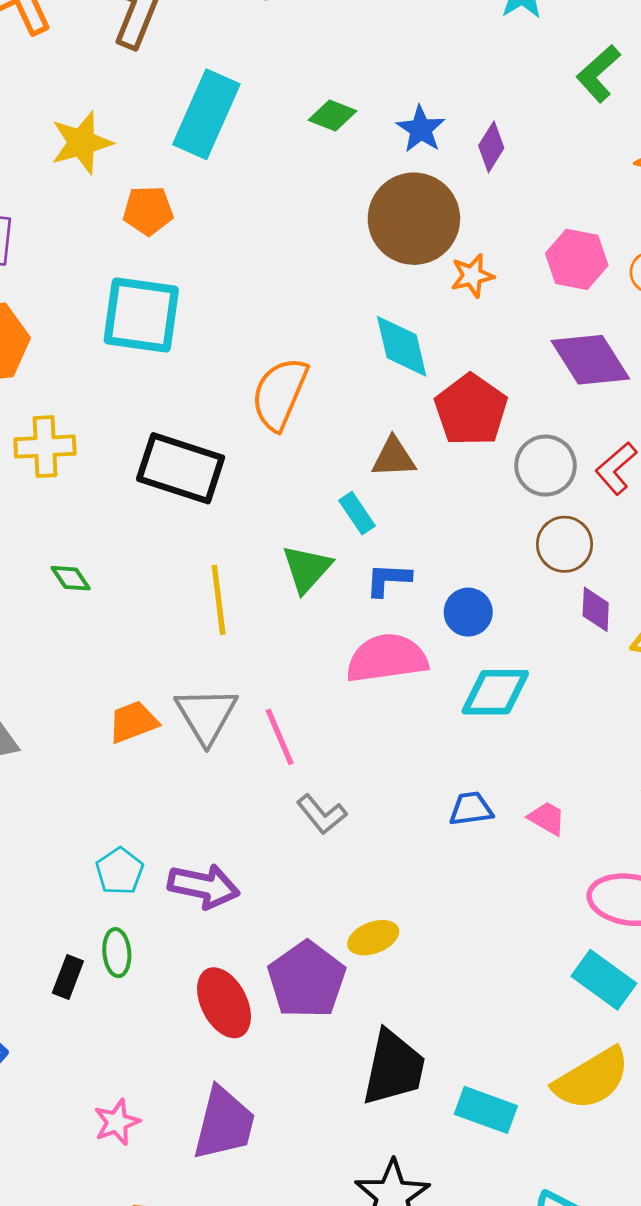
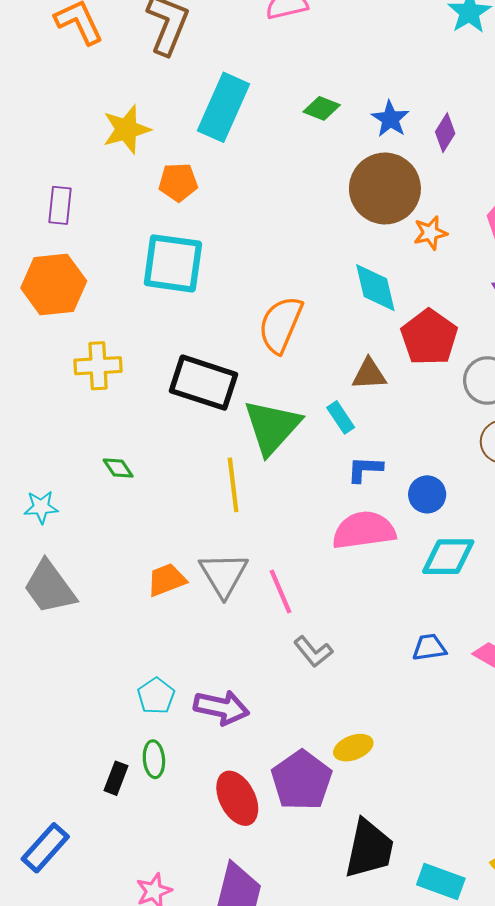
green triangle: (307, 569) -> (272, 427), moved, size x1.5

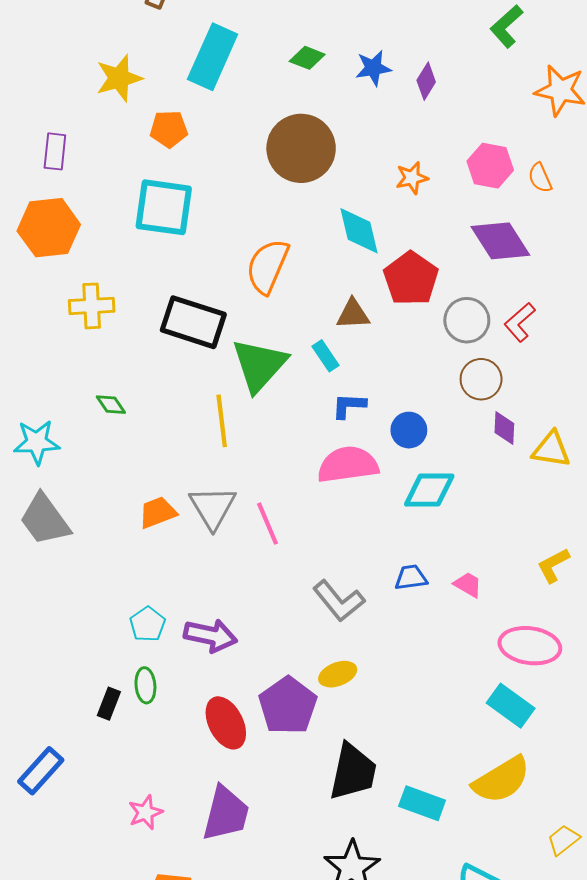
blue star: (390, 119) -> (373, 68), turned 30
brown circle: (385, 189) -> (301, 148), moved
cyan star: (41, 507) -> (37, 442), size x1.4
gray L-shape: (313, 652) -> (339, 601), moved, size x1.4

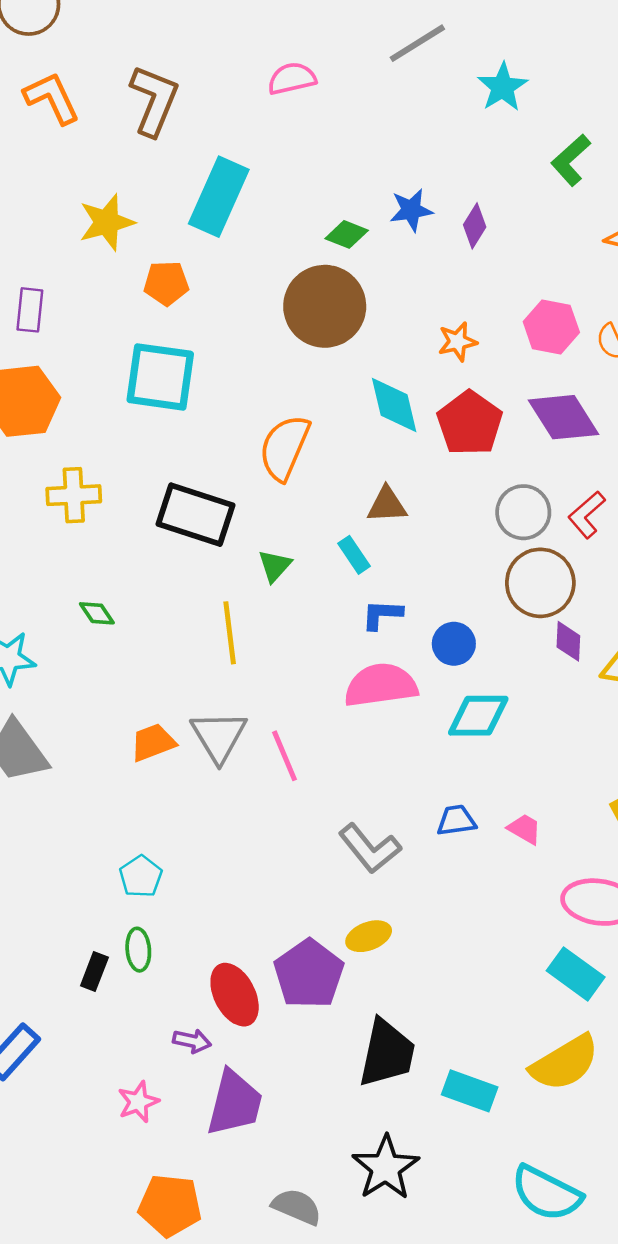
green diamond: (307, 58) -> (347, 234), moved
red pentagon: (411, 279) -> (470, 423), moved
green triangle: (259, 365) -> (275, 566), size x0.5
brown circle: (481, 379) -> (540, 583), size x1.4
purple arrow: (211, 635) -> (192, 1041), moved, size x0.6

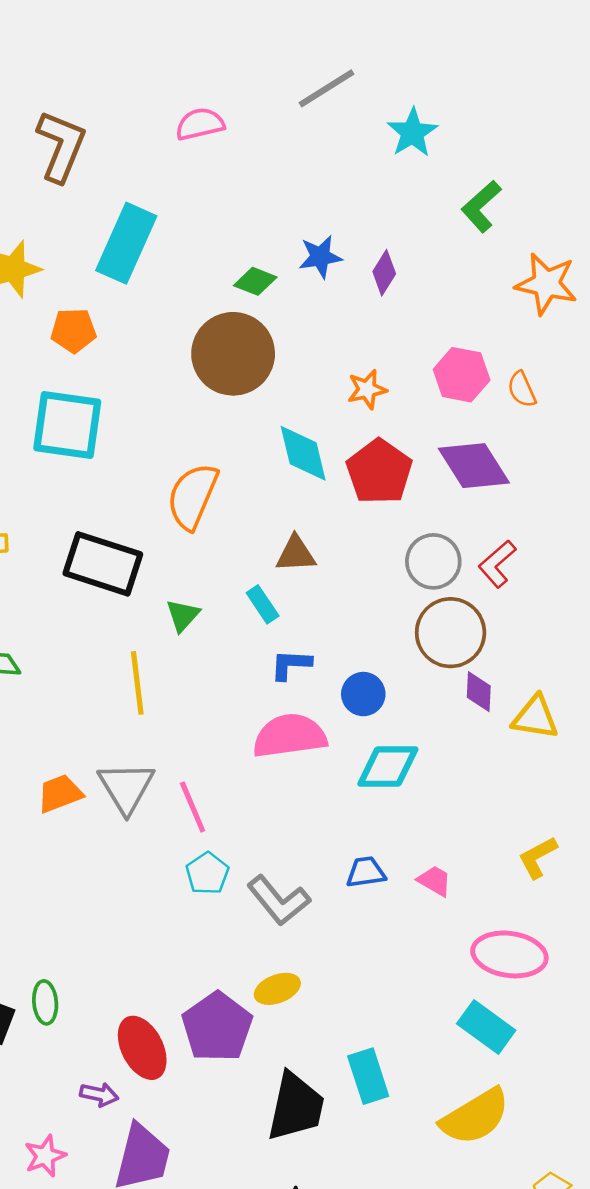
cyan pentagon: (141, 876) -> (207, 873), moved
cyan rectangle: (470, 1091) -> (368, 1076), moved, turned 52

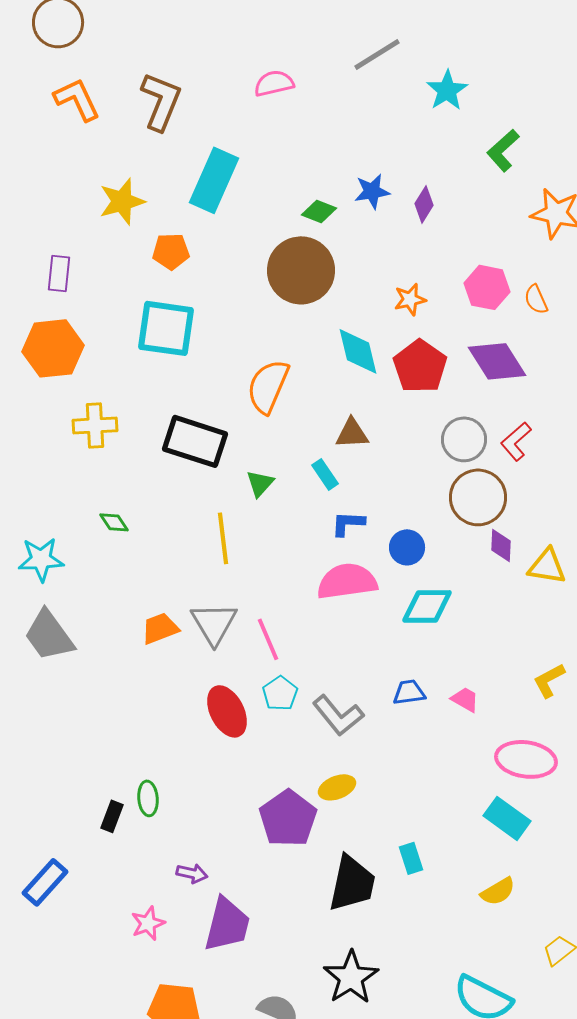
red ellipse: (142, 1048) -> (227, 711), moved
cyan rectangle: (368, 1076) -> (411, 858), size x0.7
yellow semicircle: (475, 1117) -> (498, 891), size x0.6

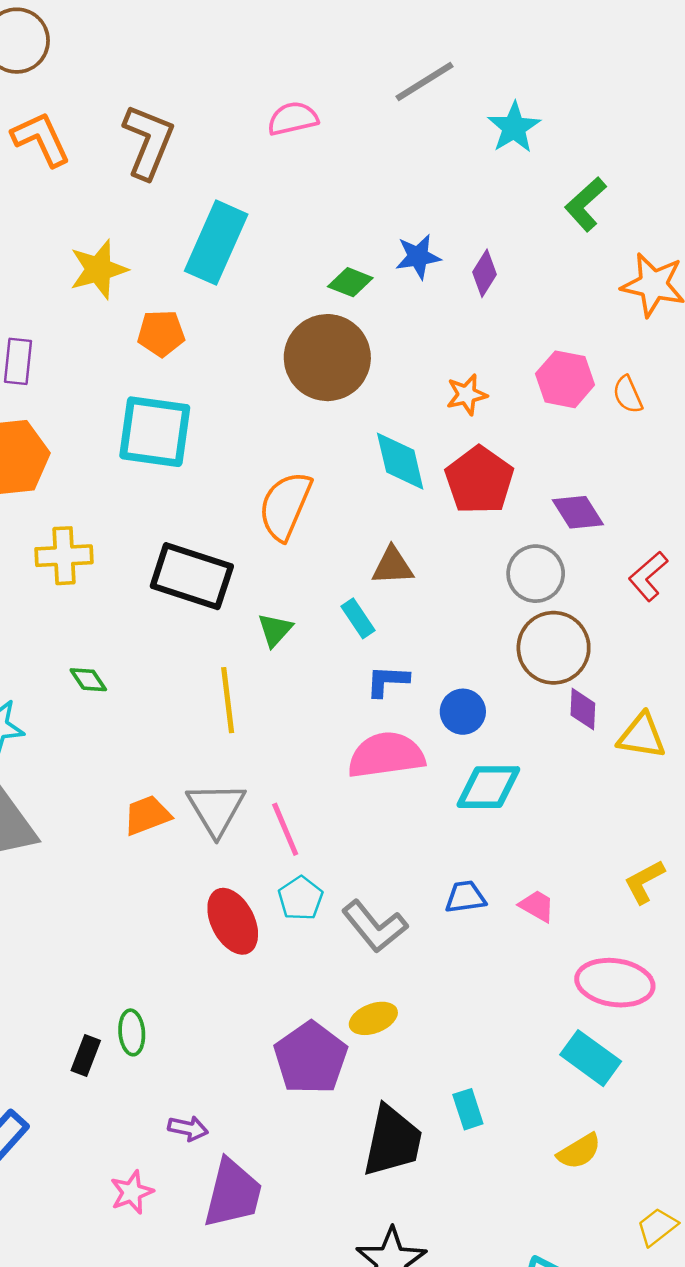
purple diamond: (497, 361) -> (578, 512), moved, size x0.7
red L-shape: (516, 441) -> (648, 576), moved

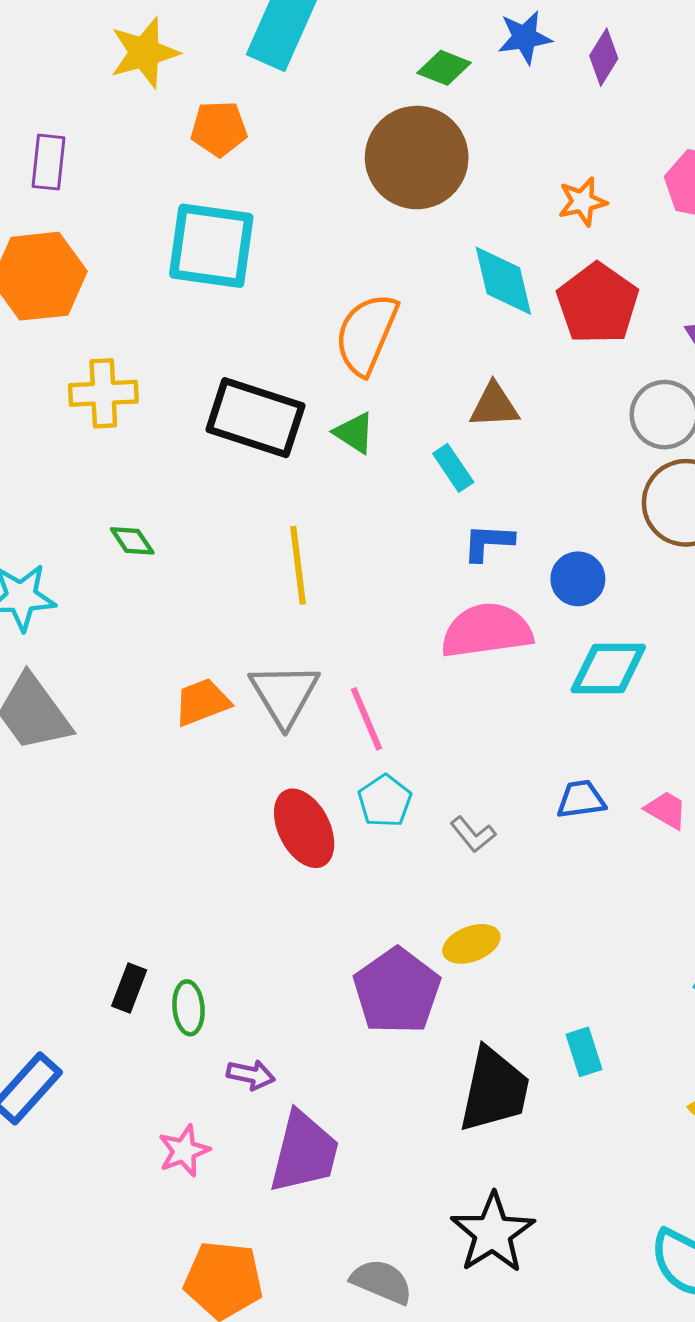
green triangle: (275, 630) -> (354, 433), moved, turned -39
gray L-shape: (375, 926) -> (473, 834), size x0.6
green ellipse: (132, 1032) -> (189, 1008), moved

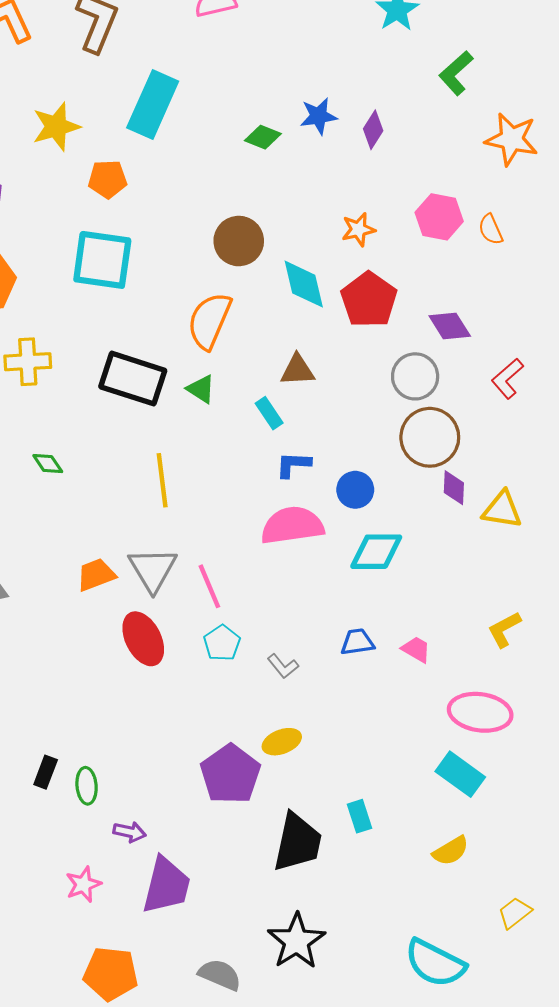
brown circle: (417, 158) -> (239, 241), moved, size x0.7
red ellipse: (304, 828) -> (143, 639), moved

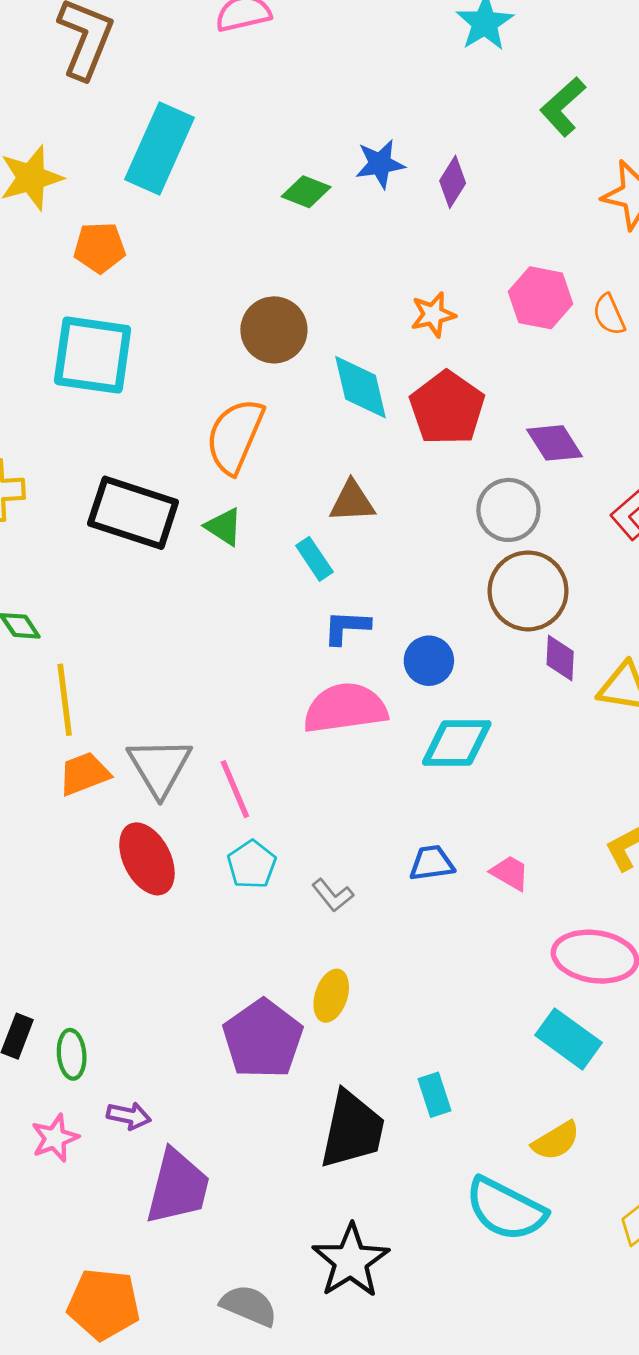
yellow line: (162, 480) -> (65, 700), moved
yellow ellipse: (282, 742) -> (331, 996), turned -51
pink star: (83, 884) -> (55, 1138), moved
cyan semicircle: (435, 963) -> (506, 1209), moved

